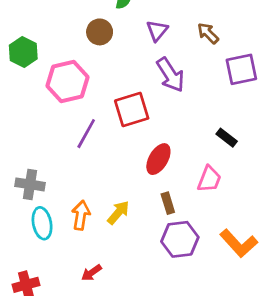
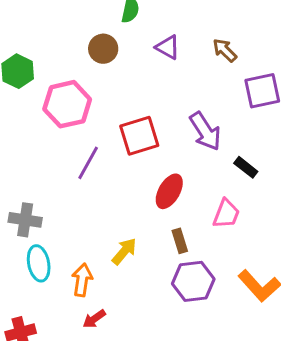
purple triangle: (157, 31) -> (168, 47), turned -40
purple arrow: (170, 75) -> (205, 131), moved
orange arrow: (81, 215) -> (82, 280), moved

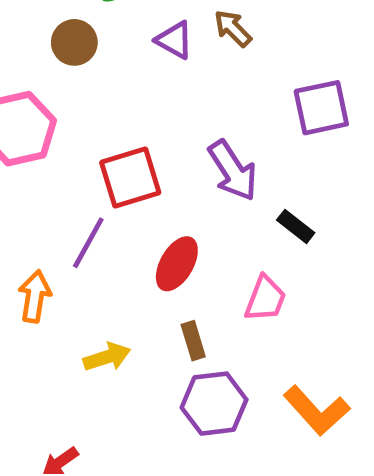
brown arrow: (225, 50) -> (233, 28), moved
purple line: (88, 163) -> (88, 243), moved
yellow arrow: (124, 251) -> (107, 357), turned 32
orange arrow: (82, 280) -> (35, 296), moved

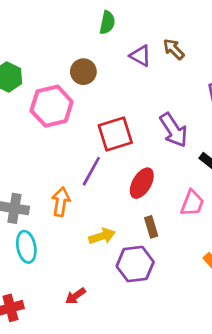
brown circle: (74, 42) -> (83, 72), moved
purple hexagon: (214, 404) -> (135, 264), moved

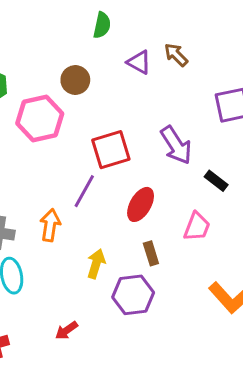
yellow arrow: (102, 236) -> (96, 264), turned -55

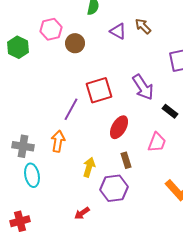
pink hexagon: (40, 119) -> (51, 29), moved, size x0.7
purple line: (84, 191) -> (71, 109), moved
red arrow: (66, 330) -> (82, 213), moved

